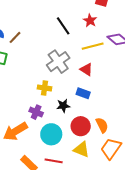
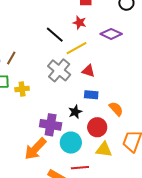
yellow line: (93, 46) -> (77, 48), moved
yellow cross: (44, 88) -> (22, 89), moved
purple cross: (36, 112) -> (51, 125), size x1.5
orange semicircle: (102, 125) -> (116, 109), moved

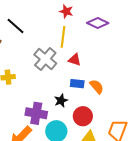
black line: (55, 35) -> (16, 26), moved
yellow line: (77, 48) -> (63, 37), turned -55
orange semicircle: (116, 109) -> (97, 87), moved

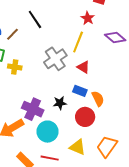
red circle: (83, 116) -> (85, 117), moved

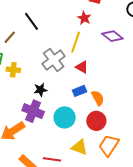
blue rectangle: (80, 91) -> (79, 91), turned -40
black star: (60, 103) -> (40, 90), moved
red circle: (85, 117) -> (96, 121), moved
cyan circle: (47, 132) -> (65, 117), moved

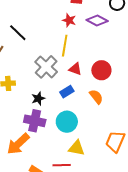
purple diamond: (112, 36) -> (97, 20), moved
blue rectangle: (79, 91) -> (67, 92), moved
red circle: (96, 121) -> (101, 70), moved
yellow triangle: (79, 147) -> (77, 148), moved

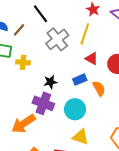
gray cross: (46, 67) -> (57, 39), moved
orange semicircle: (96, 97) -> (99, 88), moved

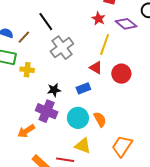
yellow line: (85, 34) -> (105, 44), moved
orange semicircle: (99, 88) -> (100, 119), moved
orange arrow: (23, 124) -> (26, 131), size x0.7

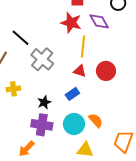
red star: (99, 19) -> (71, 23), size x1.5
purple diamond: (126, 24) -> (99, 21), turned 35

